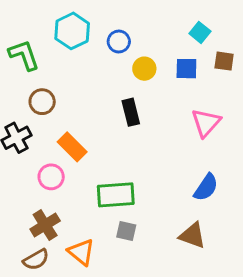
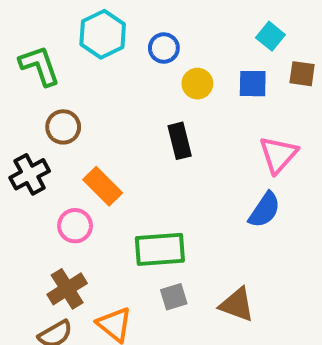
blue semicircle: (206, 187) -> (265, 210), moved
gray square: (126, 231) -> (174, 297), turned -30
brown triangle: (192, 236) -> (237, 305), moved

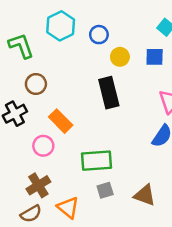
black rectangle: (180, 141) -> (109, 93), size x1.4

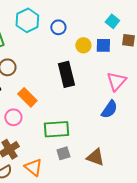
yellow circle: (120, 57) -> (83, 45), moved

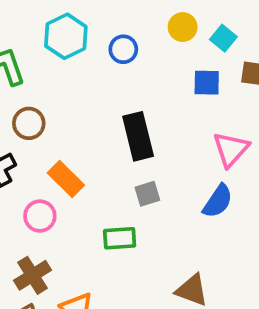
yellow circle: (83, 45) -> (183, 27), moved
green rectangle: (56, 129) -> (120, 238), size x0.7
gray square: (63, 153) -> (147, 194), moved

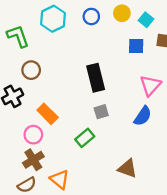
blue circle: (123, 49) -> (91, 17), moved
orange rectangle: (66, 179) -> (48, 114), moved
pink circle: (40, 216) -> (33, 135), moved
green rectangle: (120, 238) -> (85, 138), turned -36

